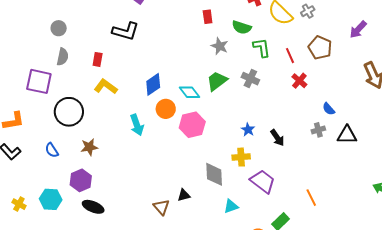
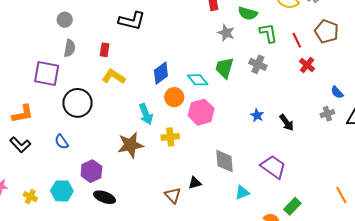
green trapezoid: (217, 81) -> (225, 68), turned -35
brown star: (89, 147) -> (130, 145), moved, size x1.5
yellow cross: (241, 157) -> (170, 137), moved
orange line: (311, 198) -> (341, 195), moved

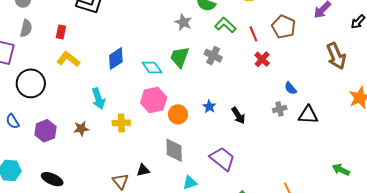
green L-shape: (268, 33) -> (225, 25), turned -40
orange circle: (174, 97) -> (178, 114), moved
brown star: (130, 145) -> (81, 129), size x0.6
purple hexagon: (91, 171) -> (46, 131), moved

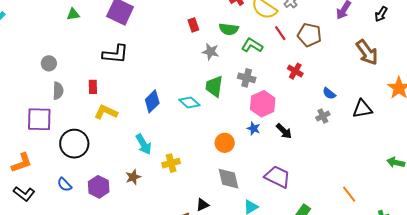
red line: (253, 34) -> (280, 33), moved
pink hexagon: (154, 100) -> (263, 104), moved
black triangle: (308, 115) -> (362, 109), moved

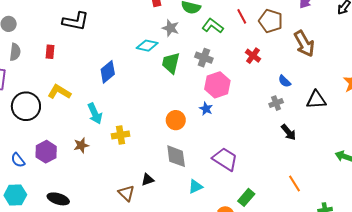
brown arrow: (367, 52) -> (304, 44), moved
cyan diamond: (189, 102) -> (147, 46), moved, turned -35
yellow L-shape: (106, 112) -> (59, 92), moved
black arrow: (284, 131) -> (289, 132), moved
blue semicircle: (64, 185) -> (18, 160), moved

